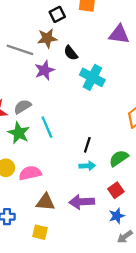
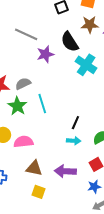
brown star: (47, 38) -> (90, 25), moved
black semicircle: (71, 53) -> (70, 42), size x1.5
yellow square: (40, 232) -> (38, 192), moved

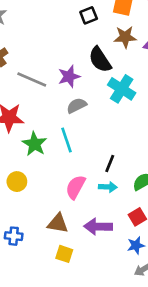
gray line: (26, 34) -> (32, 80), moved
gray semicircle: (23, 84) -> (77, 106), moved
pink semicircle: (23, 142) -> (76, 187), moved, turned -54

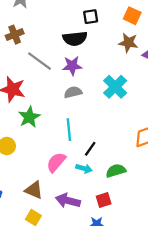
black square: (89, 15) -> (91, 17), moved
black semicircle: (100, 60) -> (75, 39), moved, turned -75
cyan line: (66, 140) -> (69, 130), moved

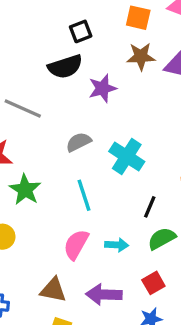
purple star: (72, 66) -> (102, 88), moved
cyan cross: (115, 87) -> (127, 157), moved
black line: (90, 149) -> (150, 207), moved

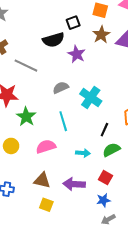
black square: (81, 31) -> (73, 23), moved
brown star: (141, 56) -> (101, 35), turned -30
purple star: (102, 88) -> (77, 54), turned -30
pink semicircle: (76, 245) -> (46, 146), moved, turned 42
red square: (153, 283) -> (105, 178), turned -32

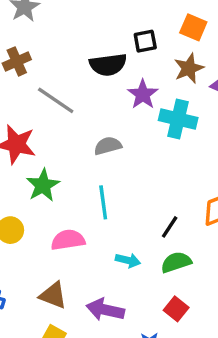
cyan cross: (91, 97) -> (178, 119), moved, turned -30
red square: (105, 178) -> (176, 309), moved

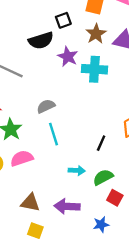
gray semicircle: (108, 146) -> (46, 106), moved
pink semicircle: (68, 240) -> (22, 158), moved
green semicircle: (176, 262) -> (103, 177), moved

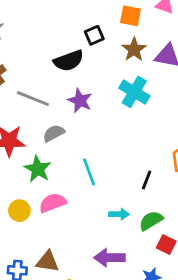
purple star: (68, 57) -> (80, 101), moved
cyan cross: (94, 69) -> (134, 92), turned 30
gray semicircle: (46, 106) -> (54, 133), moved
brown triangle: (30, 203) -> (48, 261), moved

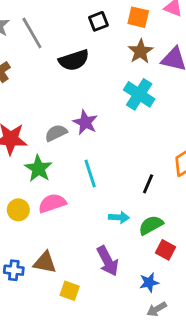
black square: (94, 35) -> (98, 21), moved
gray line: (33, 99) -> (32, 33), moved, turned 36
purple star: (80, 101) -> (85, 122), moved
purple arrow: (110, 258) -> (108, 261), turned -120

